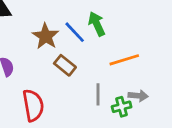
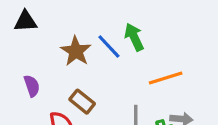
brown rectangle: (65, 65) -> (82, 102), moved

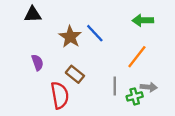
green arrow: (134, 37) -> (143, 20), moved, turned -66
orange line: (166, 78) -> (137, 57), turned -35

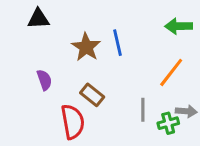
blue line: (95, 33) -> (117, 43), turned 30

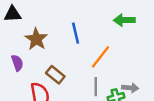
brown star: (86, 47) -> (36, 39), moved
orange line: (171, 72) -> (101, 57), moved

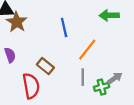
brown star: (36, 39) -> (17, 22), moved
gray arrow: (130, 88) -> (115, 78), turned -40

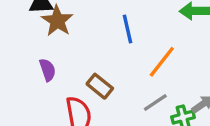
gray line: (83, 77) -> (155, 102), turned 56

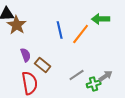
orange line: (162, 62) -> (81, 34), moved
purple semicircle: (48, 70) -> (26, 55), moved

